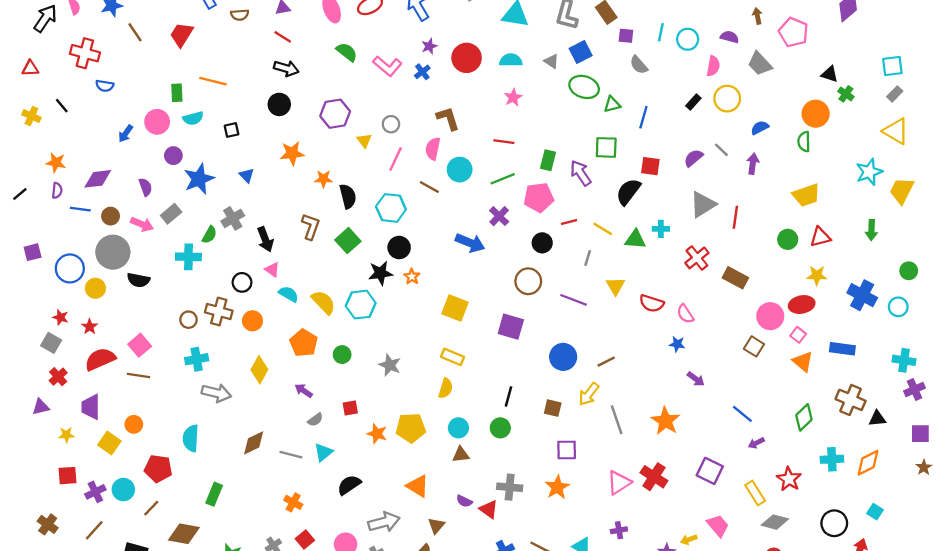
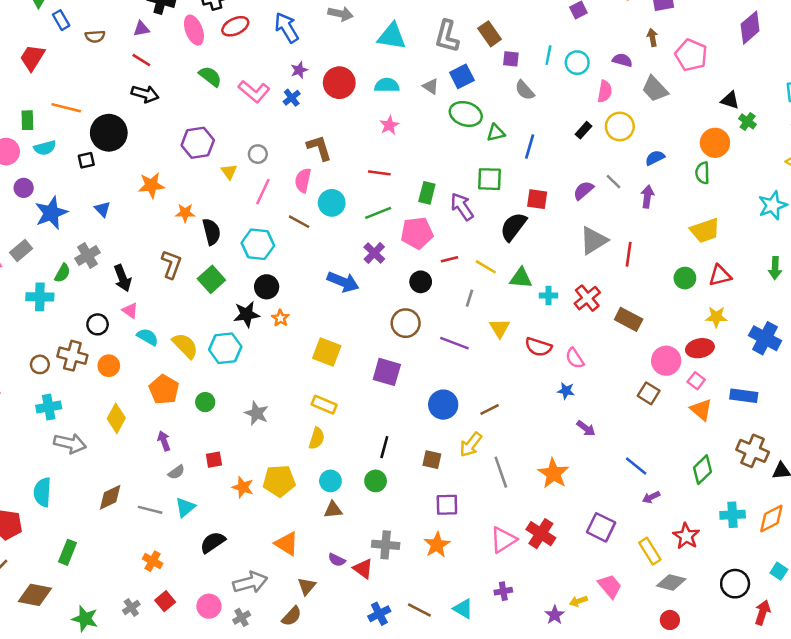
black circle: (279, 104) -> (109, 133), moved, size x1.5
cyan cross: (661, 229) -> (548, 296), moved
purple arrow: (304, 391) -> (164, 441), turned 36

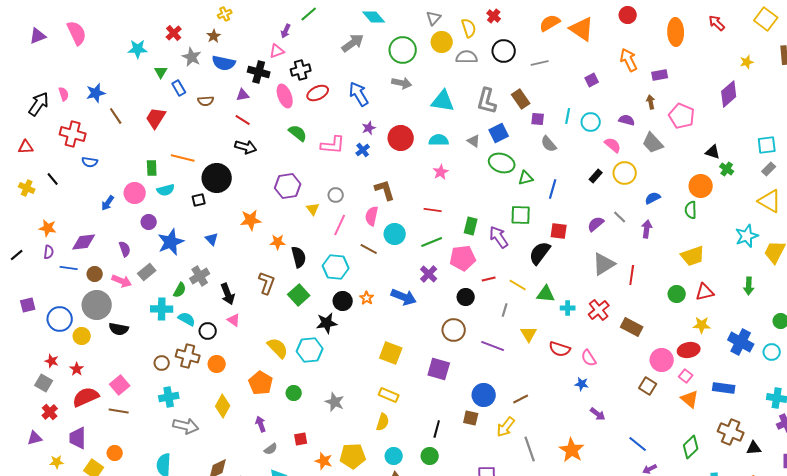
pink L-shape: (254, 91) -> (333, 145), turned -35
pink semicircle: (605, 91) -> (613, 145), turned -60
orange star: (280, 318) -> (367, 298), moved
cyan semicircle: (148, 337) -> (187, 319), moved
brown square: (432, 460) -> (471, 418), moved

